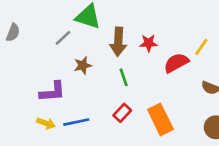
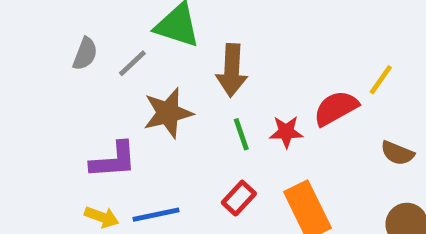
gray semicircle: (13, 33) -> (85, 54), moved
red star: (149, 43) -> (286, 132), moved
brown star: (83, 65) -> (168, 113), size x1.5

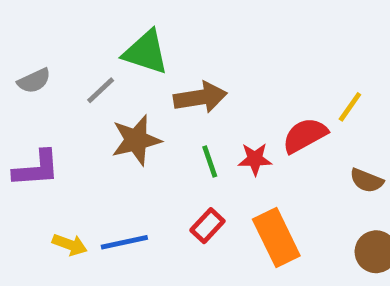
gray semicircle: (85, 54) -> (34, 81), moved, turned 44
brown arrow: (232, 70) -> (200, 97), turned -102
purple L-shape: (114, 160) -> (36, 169), moved

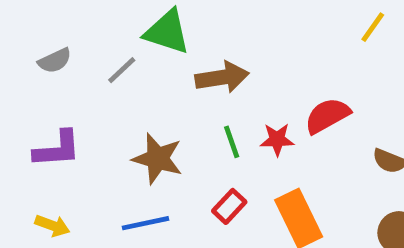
yellow line: (350, 107) -> (373, 27), moved
brown star: (136, 140) -> (158, 159), moved, turned 30
yellow arrow: (70, 245) -> (52, 226), moved

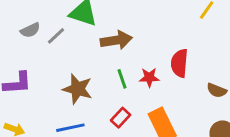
gray semicircle: (55, 61) -> (30, 30), moved
red semicircle: (327, 116) -> (179, 63), turned -56

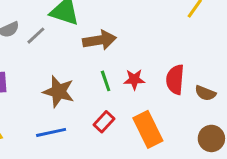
red semicircle: (179, 63) -> (175, 79), moved

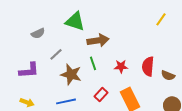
gray line: (36, 36) -> (56, 54), moved
green line: (106, 81) -> (93, 63), moved

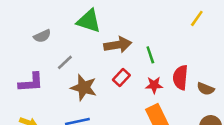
green line: (93, 63) -> (150, 55), moved
red star: (121, 66) -> (154, 85), moved
red rectangle: (101, 94) -> (121, 77), moved

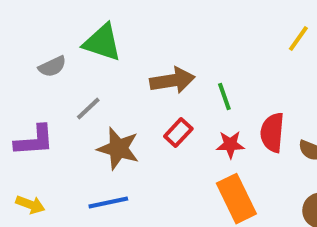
green triangle: (89, 21) -> (102, 42), moved

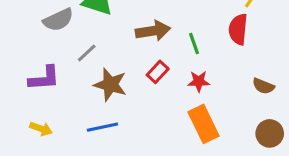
gray semicircle: (52, 66) -> (58, 20), size x1.4
red semicircle: (272, 133) -> (238, 29), moved

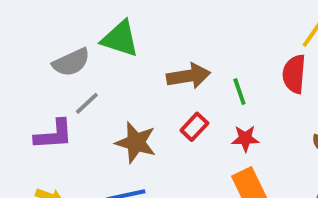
gray line: (87, 53) -> (87, 103), moved

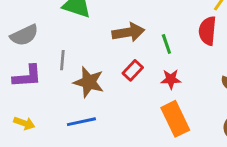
gray semicircle: (71, 62) -> (24, 35), moved
gray line: (87, 103) -> (62, 60), moved, turned -42

